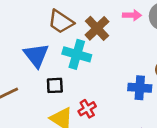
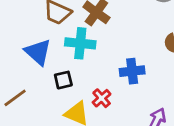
blue cross: (140, 88) -> (132, 71), moved

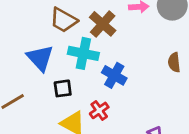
blue cross: (132, 71) -> (114, 75), moved, turned 30

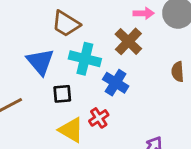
brown cross: (103, 24) -> (128, 41), moved

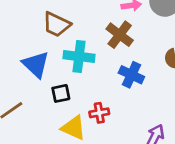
blue cross: (116, 83) -> (131, 75), moved
red cross: (99, 118) -> (99, 113), turned 30

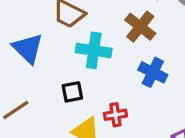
blue triangle: (36, 64) -> (28, 48), moved

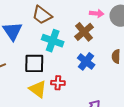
black square: (72, 92) -> (34, 63), size x1.5

